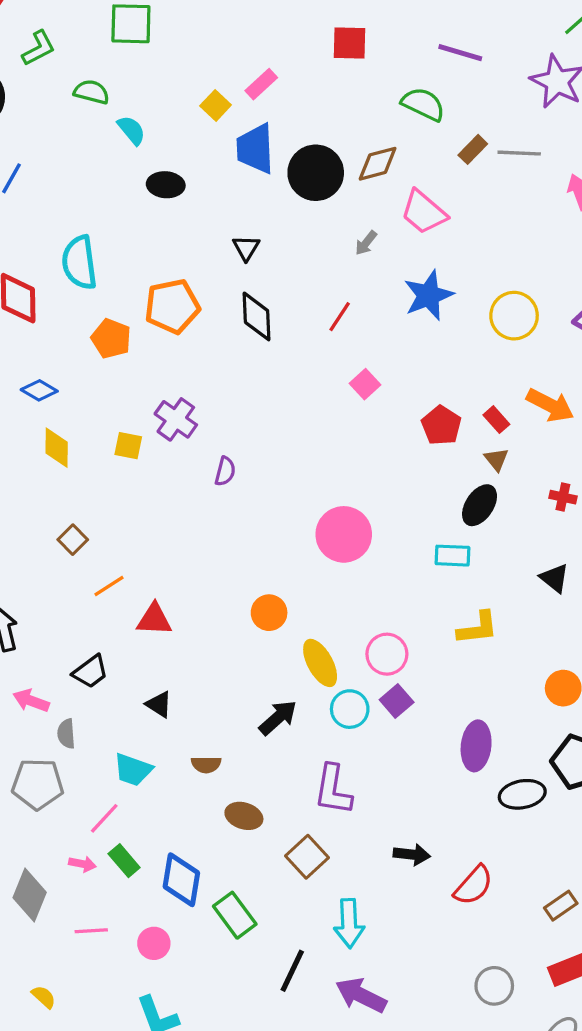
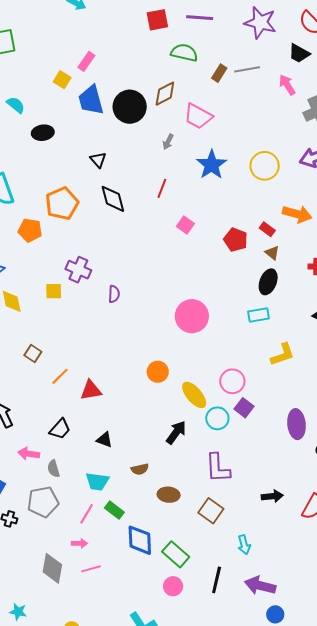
red square: (349, 43) -> (157, 20), moved
green rectangle: (124, 861) -> (114, 510), moved
cyan arrow: (349, 923) -> (244, 545), size x0.7
pink line: (91, 931) -> (91, 569), moved
pink circle: (154, 943) -> (173, 586), moved

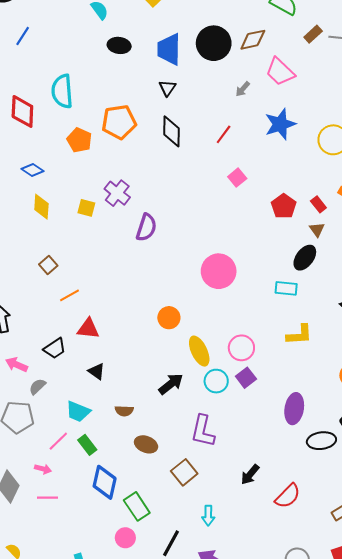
blue trapezoid: (91, 100) -> (169, 49), moved
purple semicircle: (114, 294) -> (146, 227), size x1.5
red triangle: (91, 390) -> (88, 329), moved
gray semicircle: (54, 469) -> (37, 387), turned 48
black arrow: (272, 496) -> (250, 475), turned 120

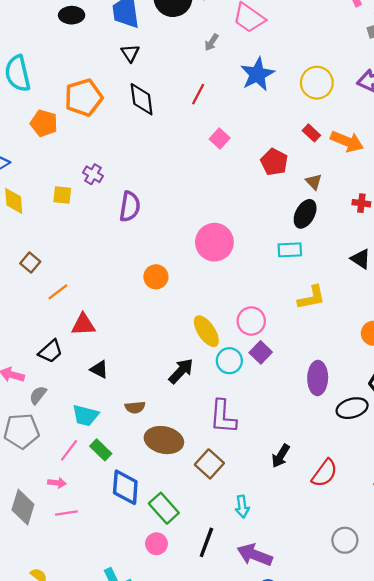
purple cross: (117, 193) -> (93, 174), size x0.7
red rectangle: (318, 204) -> (311, 133), moved
orange circle: (169, 318) -> (156, 277), moved
brown ellipse: (146, 444) -> (164, 440), size x1.5

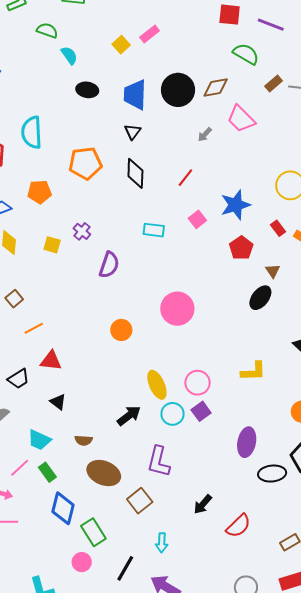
blue star: (257, 74) -> (235, 205), moved
orange pentagon: (44, 123) -> (39, 192), moved, turned -30
cyan rectangle: (290, 250) -> (154, 230), moved

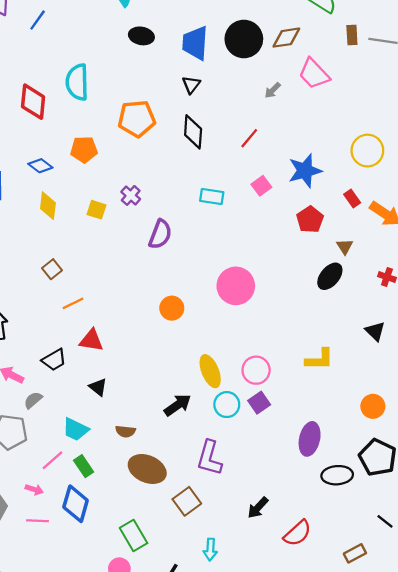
brown rectangle: (274, 83) -> (352, 35), turned -54
blue diamond: (63, 508) -> (76, 504), moved

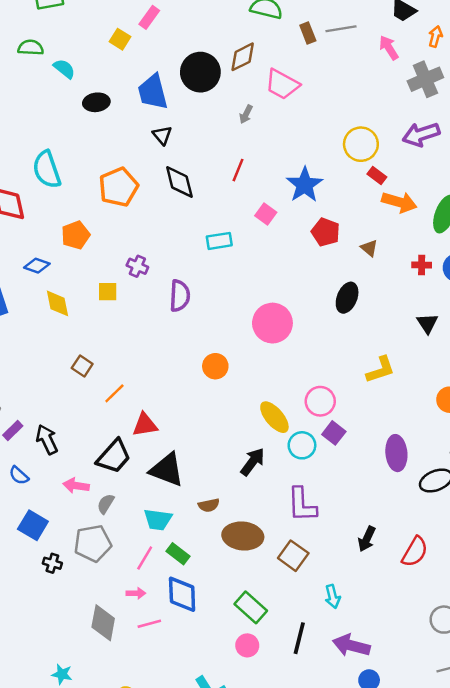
red rectangle: (352, 198) -> (377, 175), moved
black ellipse: (330, 276) -> (347, 298), moved
black triangle: (375, 331) -> (427, 323), turned 30
black trapezoid: (54, 360) -> (114, 456), size x1.4
black triangle: (98, 387) -> (167, 470), size x1.8

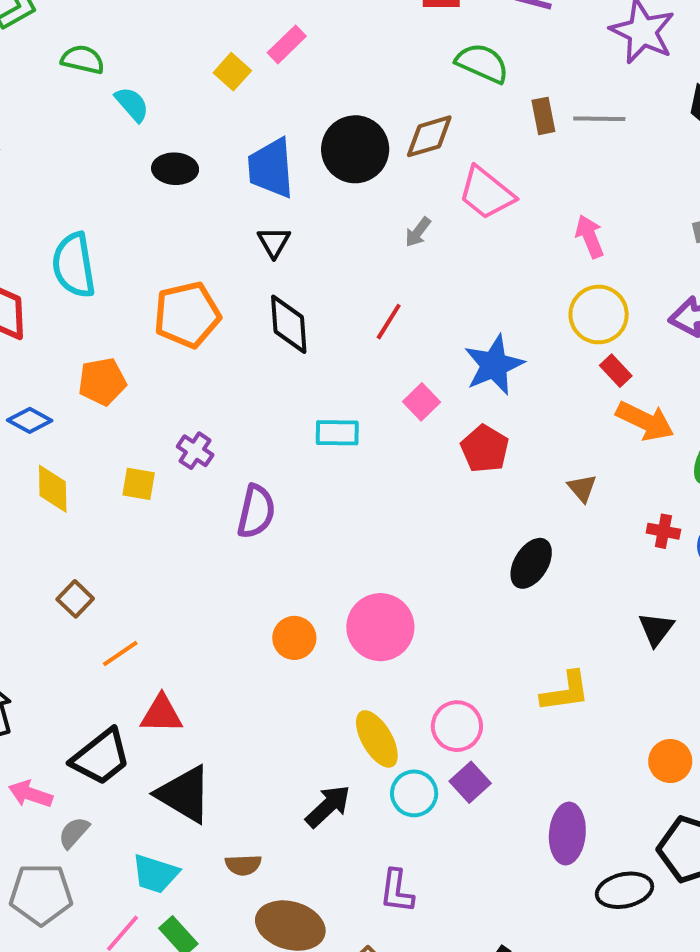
pink arrow: (389, 48) -> (590, 236), moved
red pentagon: (326, 232) -> (485, 449), moved
pink circle: (272, 323) -> (380, 627), moved
purple L-shape: (302, 505) -> (397, 891), size x0.7

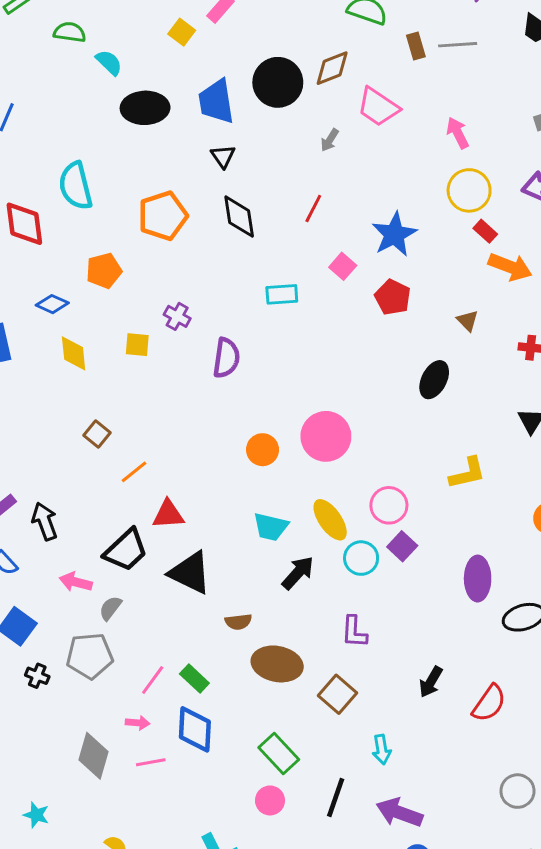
black ellipse: (175, 169) -> (145, 108), size x1.4
cyan trapezoid: (155, 874) -> (271, 527), moved

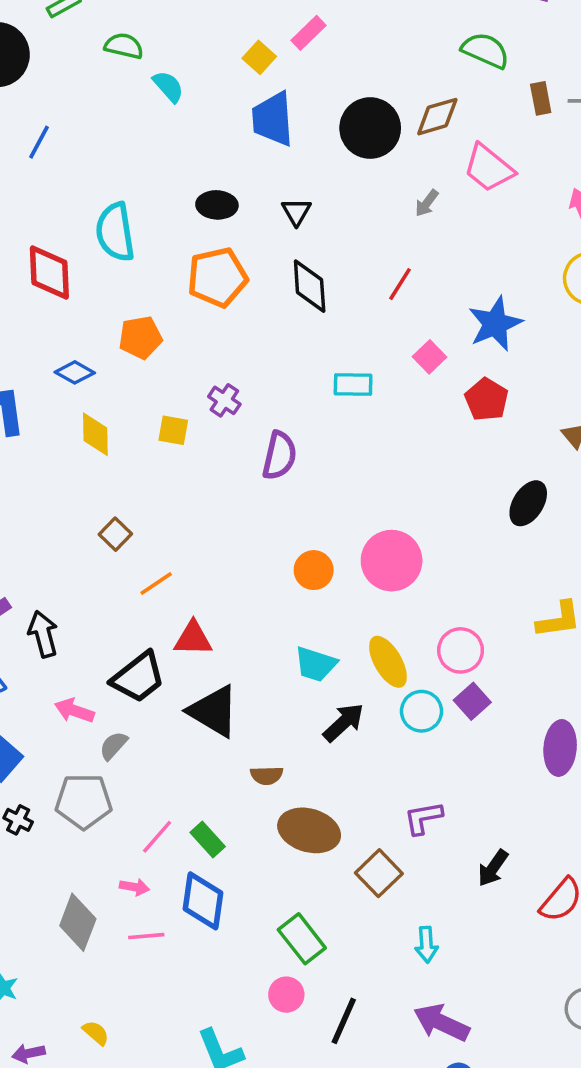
blue trapezoid: (216, 101) -> (273, 119), moved
black ellipse: (145, 108) -> (217, 205), moved, size x0.7
purple L-shape: (354, 632) -> (423, 818), moved, turned 72
black line: (336, 797) -> (344, 1021), moved

